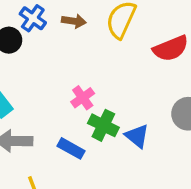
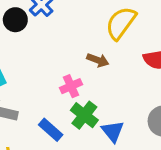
brown arrow: (74, 21) -> (98, 60), moved

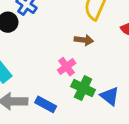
blue rectangle: (51, 130) -> (46, 104), moved

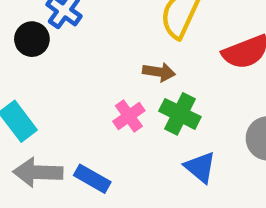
green cross: (83, 88) -> (180, 114), moved

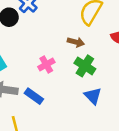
pink cross: (129, 116) -> (46, 64), moved

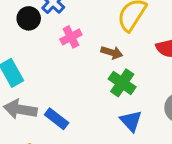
pink cross: (46, 64) -> (71, 37), moved

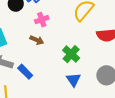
brown arrow: (112, 52) -> (37, 40), moved

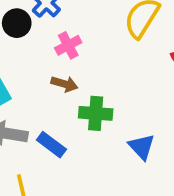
green cross: (71, 54) -> (96, 113), moved, turned -30

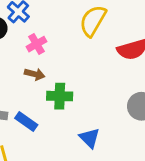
blue triangle: (142, 147) -> (90, 138), moved

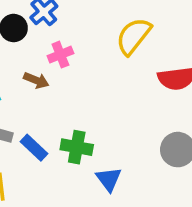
brown arrow: (35, 74) -> (36, 80), moved
green cross: (60, 96) -> (77, 147), moved

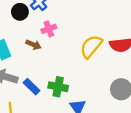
yellow semicircle: (134, 36) -> (91, 47), moved

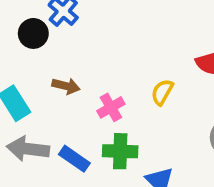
pink cross: (49, 29) -> (111, 107), moved
yellow semicircle: (91, 47) -> (162, 92), moved, size x0.6

